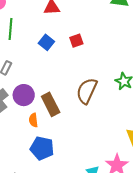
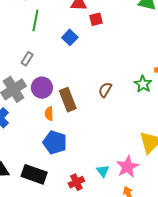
red square: (76, 41) -> (96, 19), moved
brown semicircle: (87, 91) -> (105, 90), size x0.6

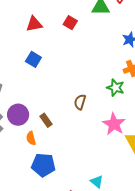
red square: (96, 19) -> (70, 23), moved, turned -32
brown rectangle: (68, 100) -> (46, 120), size x0.6
pink star: (128, 167) -> (114, 124), moved

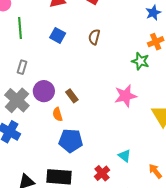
brown semicircle: (80, 102) -> (94, 37), moved
pink star: (114, 124) -> (126, 96), moved, turned 30

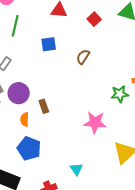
blue square: (58, 35) -> (49, 44), turned 35
green star: (140, 61) -> (120, 94), turned 30
cyan triangle: (125, 156) -> (76, 169), moved

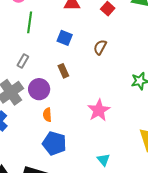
blue square: (49, 44) -> (65, 38), turned 35
brown rectangle: (44, 106) -> (63, 71), moved
pink star: (95, 122) -> (99, 110), moved, turned -30

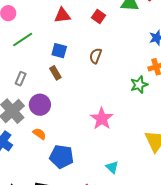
green line: (30, 22) -> (23, 39), turned 55
brown rectangle: (63, 71) -> (55, 73), moved
orange semicircle: (47, 115) -> (39, 134), moved, turned 136

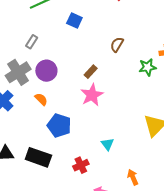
brown semicircle: (96, 56) -> (117, 45), moved
brown rectangle: (55, 73) -> (91, 72), moved, turned 64
pink star: (102, 119) -> (92, 95), moved

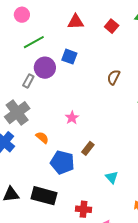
purple circle: (46, 71) -> (45, 68), moved
brown rectangle: (91, 72) -> (88, 148), moved
pink star: (92, 95) -> (72, 118), moved, size x0.6
red cross: (81, 165) -> (83, 209), moved, turned 35

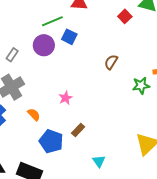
red square: (112, 26) -> (125, 16), moved
green line: (34, 42) -> (52, 21), moved
gray rectangle: (28, 81) -> (12, 55), moved

